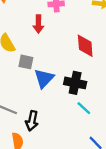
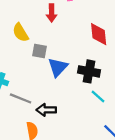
black arrow: (32, 121) -> (46, 110), turned 78

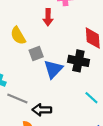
gray square: (40, 51) -> (36, 54), turned -32
black cross: (89, 71) -> (78, 61), moved

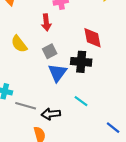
gray square: (36, 54) -> (50, 51), moved
cyan line: (91, 98) -> (81, 101), moved

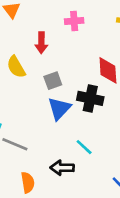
red arrow: (46, 22) -> (41, 43), moved
black arrow: (51, 114) -> (62, 168), moved

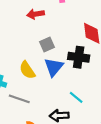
red arrow: (41, 43) -> (36, 14), turned 84
yellow semicircle: (16, 67) -> (27, 70), moved

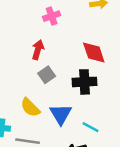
red arrow: (36, 14) -> (38, 50), moved, turned 126
blue triangle: (54, 67) -> (61, 114), moved

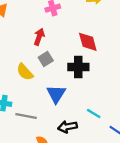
yellow semicircle: (30, 107) -> (25, 72), moved
cyan line: (91, 127) -> (94, 114), moved

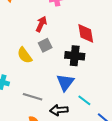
blue triangle: (56, 94) -> (65, 82), moved
gray line: (26, 116) -> (33, 97), moved

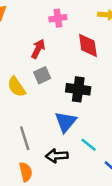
red diamond: (86, 33) -> (88, 45), moved
gray line: (33, 97) -> (25, 138), turned 54

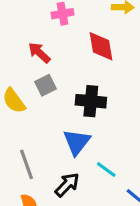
red arrow: (38, 49) -> (39, 53), turned -72
black arrow: (57, 156) -> (67, 185), turned 140

